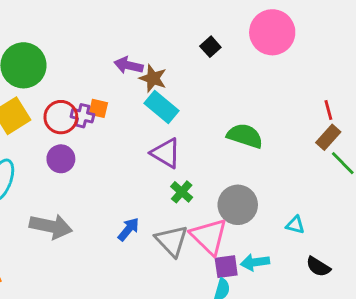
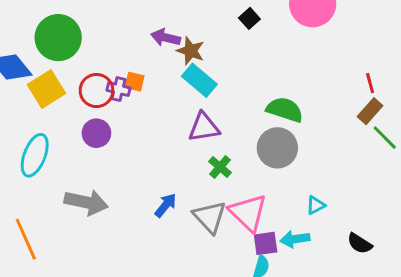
purple triangle: (166, 153) -> (204, 127), turned -40
gray circle: (238, 205) -> (277, 148), moved
cyan triangle: (295, 225) -> (316, 205), moved, turned -42

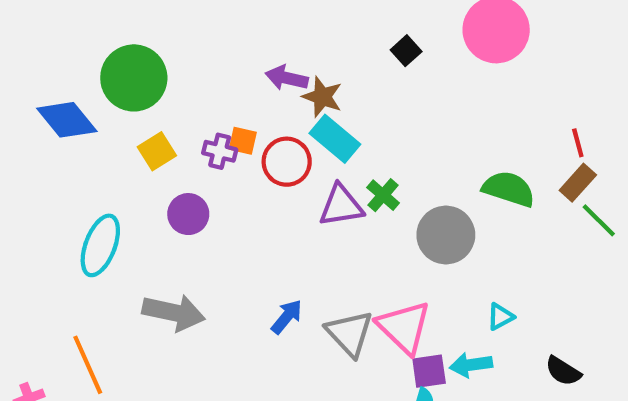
yellow square: (46, 89) -> (157, 151), moved, size x0.7
red circle: (96, 91) -> (287, 162), moved
green semicircle: (285, 110) -> (509, 189), moved
green cross: (220, 167) -> (383, 195), moved

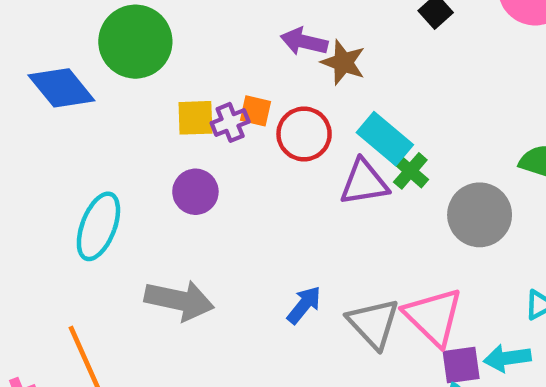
cyan rectangle: (335, 139) -> (385, 139), moved
yellow square: (157, 151) -> (195, 118), moved, turned 30
purple cross: (220, 151) -> (230, 122), turned -36

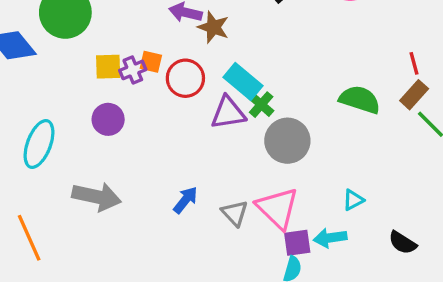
gray circle: (480, 215) -> (287, 141), moved
gray triangle: (373, 323) -> (235, 213), size x0.7

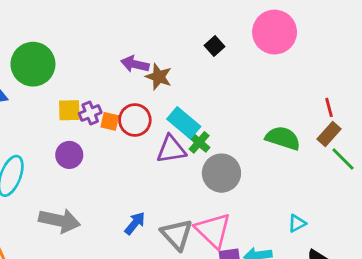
orange square: (151, 62) -> (110, 121), moved
cyan triangle: (353, 200) -> (297, 223), moved
gray triangle: (235, 213) -> (177, 235), size x1.4

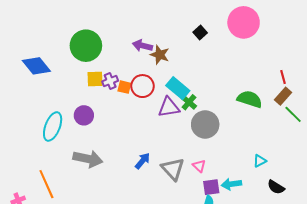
green circle: (33, 64) -> (86, 46), moved
purple circle: (69, 155) -> (84, 115), moved
pink triangle: (213, 230) -> (199, 166), size x0.5

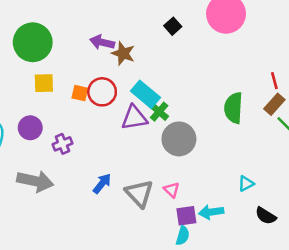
purple cross: (110, 81) -> (62, 144), moved
green semicircle: (250, 99) -> (233, 108), turned -105

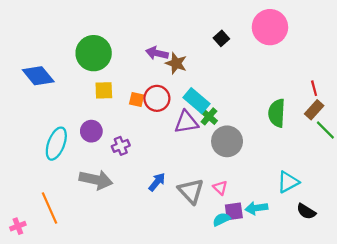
cyan triangle: (246, 184) -> (288, 182), size x1.5
cyan semicircle: (183, 236) -> (221, 219), moved, turned -132

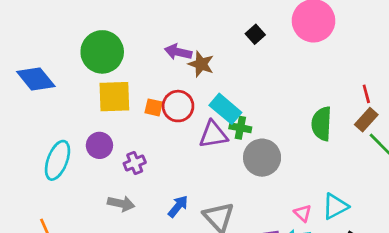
yellow square: (104, 90) -> (114, 97), size x1.5
green cross: (209, 116) -> (240, 128), turned -30
gray arrow: (96, 180) -> (121, 204), moved, size x0.7
pink triangle: (220, 188) -> (303, 213), moved

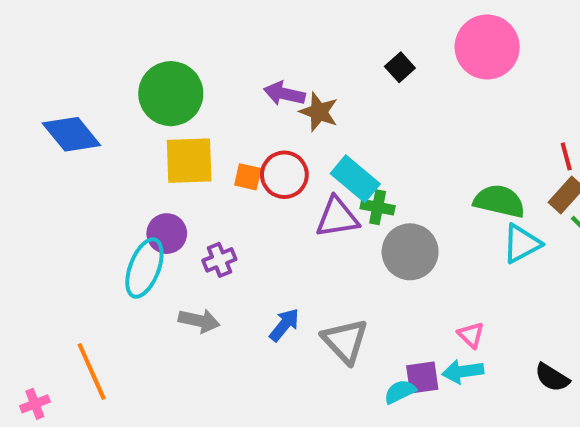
green semicircle: (322, 124) -> (499, 201), turned 100
cyan ellipse: (57, 160) -> (144, 268), moved
cyan triangle: (335, 206) -> (522, 244), moved

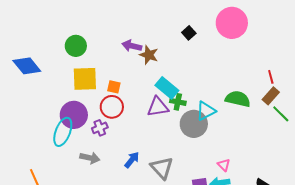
green circle: (171, 94) -> (76, 46), size x0.7
red circle: (284, 175) -> (112, 107), moved
purple circle: (167, 234) -> (74, 115), size x1.4
cyan triangle: (522, 244) -> (206, 111), moved

